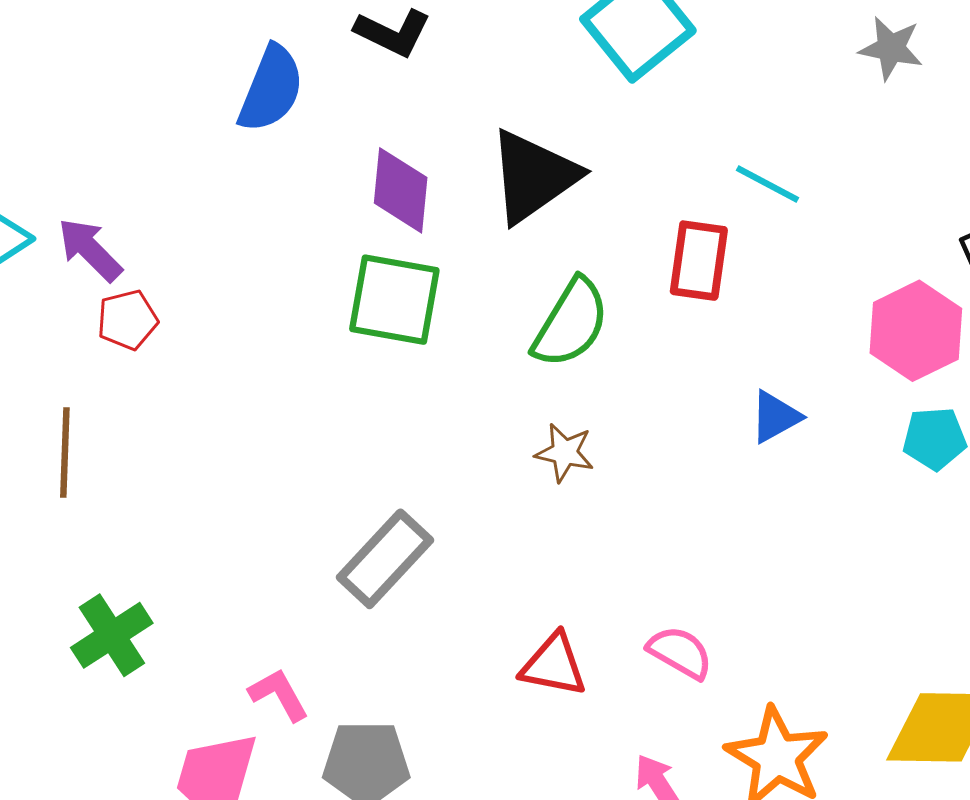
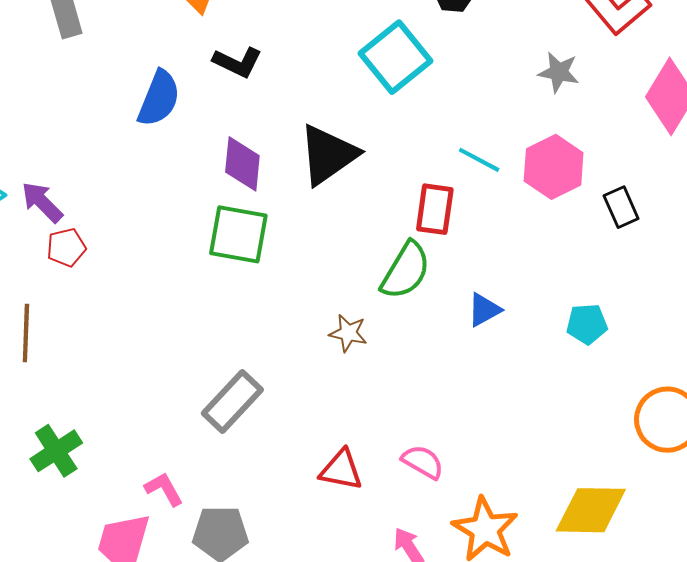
green semicircle: (571, 323) -> (406, 271), moved
pink hexagon: (916, 331) -> (554, 167), moved

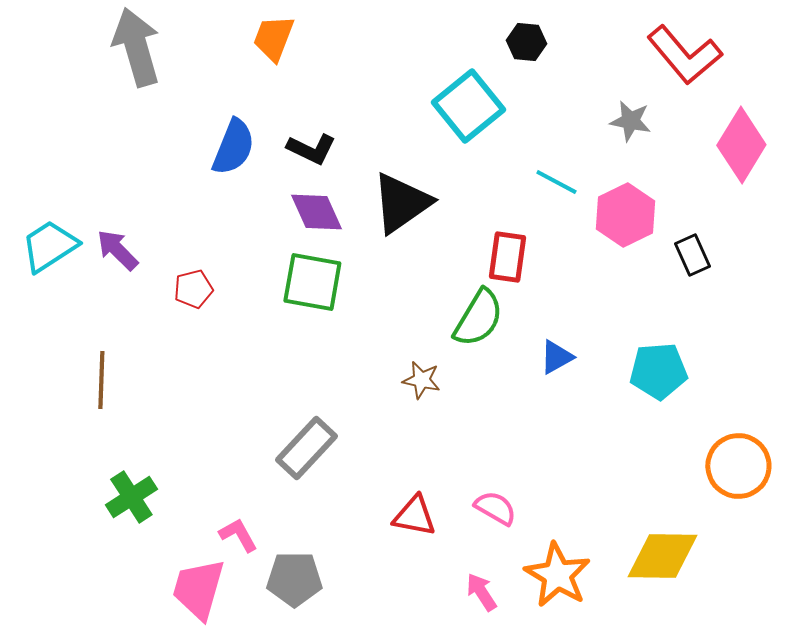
black L-shape: (237, 62) -> (311, 149), moved
cyan line: (479, 160) -> (556, 182), moved
purple diamond: (242, 164) -> (316, 212), turned -30
red pentagon: (66, 247) -> (193, 289), moved
cyan pentagon: (587, 324) -> (658, 371), size x1.4

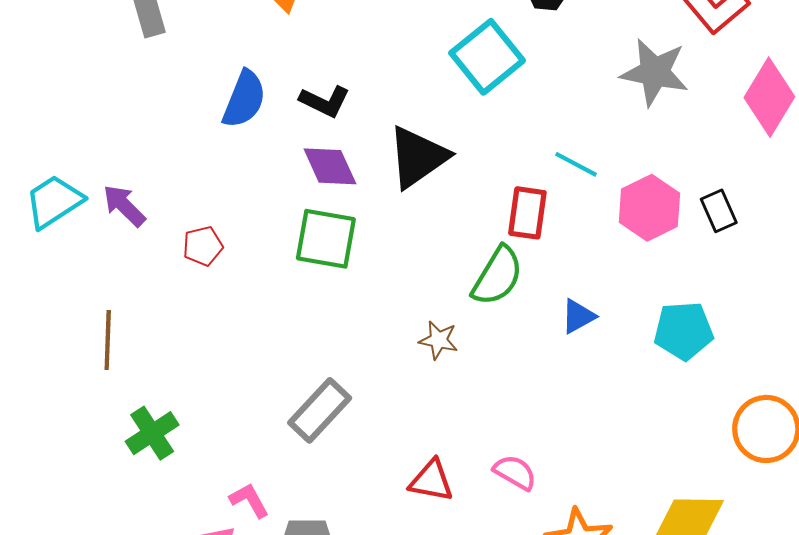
gray star: (630, 121) -> (655, 72), size x1.6
cyan line: (556, 182) -> (576, 164), moved
pink hexagon: (625, 215) -> (649, 208), moved
green cross: (131, 497) -> (152, 433), moved

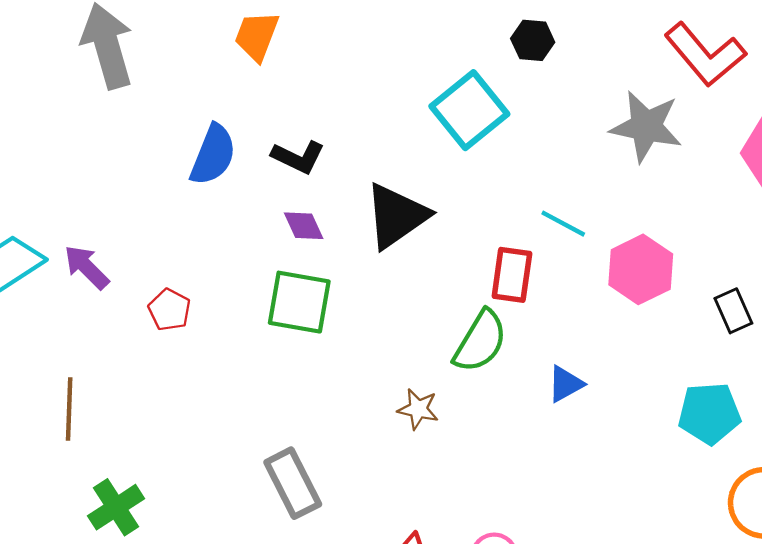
purple diamond: (330, 166) -> (304, 226), size x0.7
black rectangle: (719, 211) -> (733, 311), moved
red pentagon: (203, 246) -> (169, 310), turned -30
cyan pentagon: (684, 331) -> (709, 413), moved
gray rectangle: (320, 410) -> (293, 483), turned -70

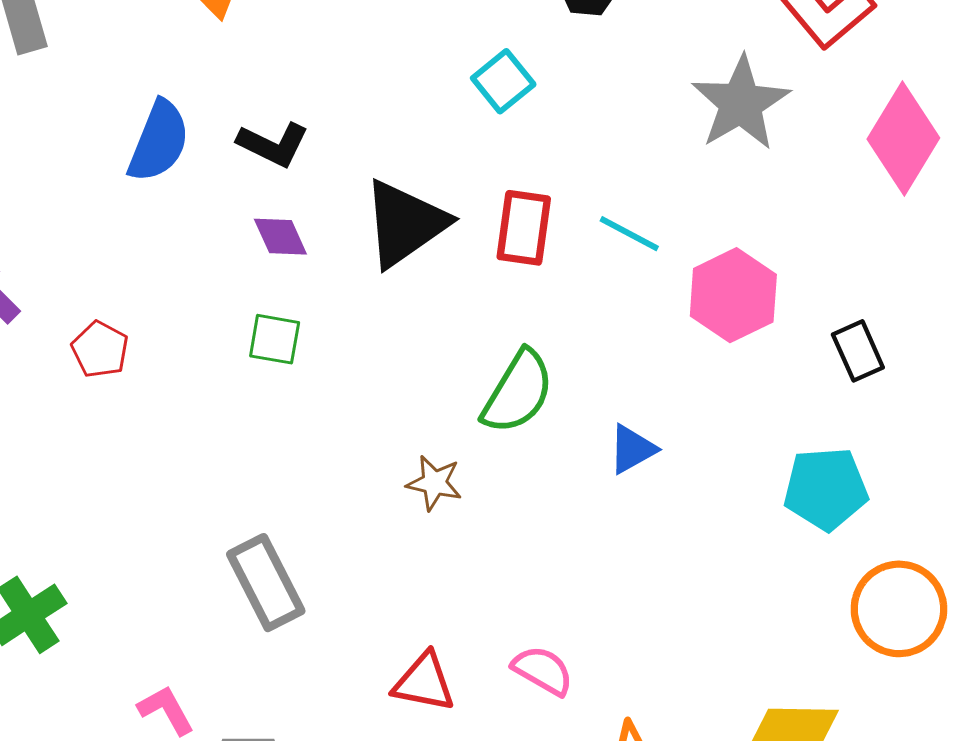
cyan square: (469, 110) -> (503, 81), size x0.6
gray star: (646, 126) -> (741, 103), turned 30
red rectangle: (512, 275) -> (524, 228), moved
green square: (299, 302) -> (275, 339), size x0.6

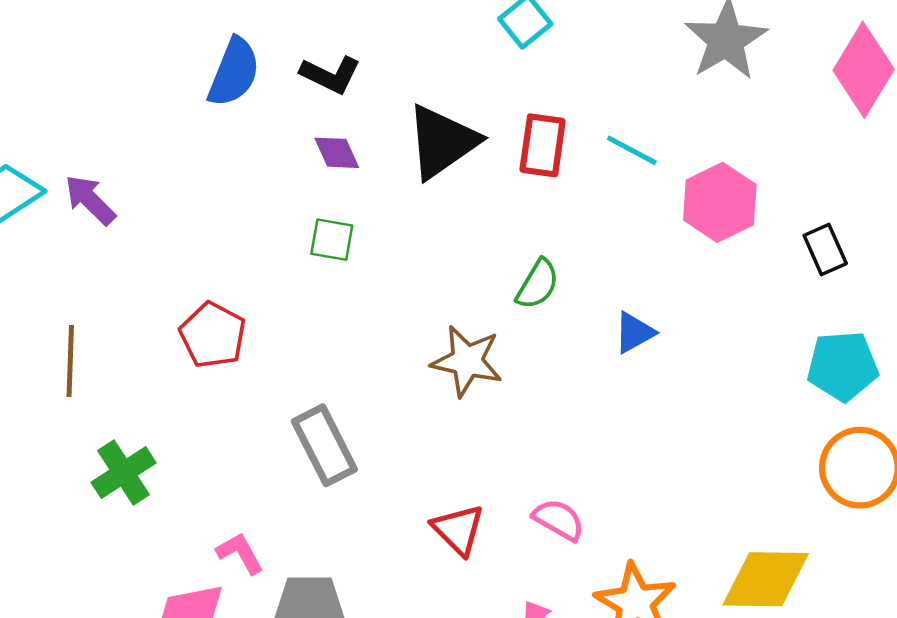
red pentagon: (100, 349) -> (213, 335), moved, size x1.4
green semicircle: (518, 392) -> (538, 284), size x0.7
brown star: (434, 483) -> (467, 361), size x1.5
cyan pentagon: (826, 489) -> (843, 366), moved
red triangle: (424, 682) -> (458, 530), turned 34

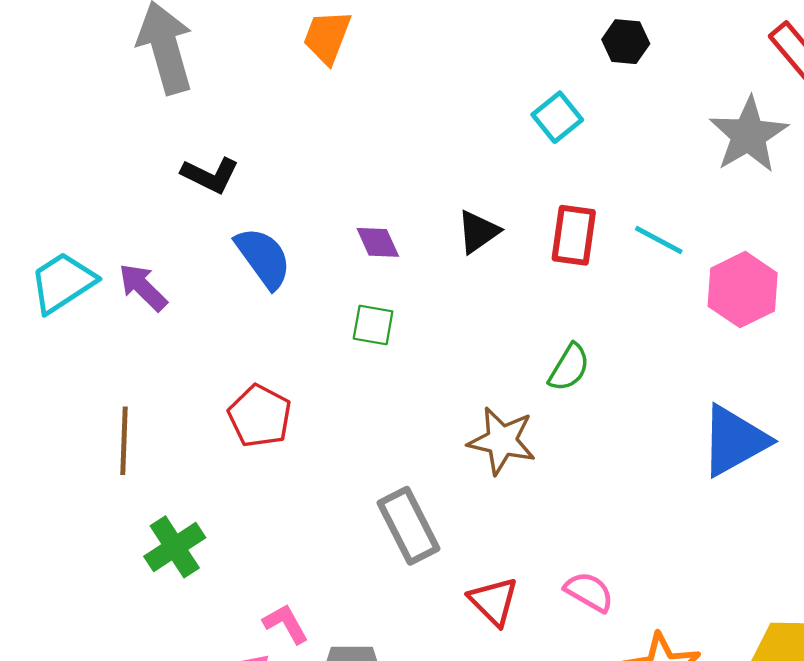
blue semicircle: (234, 72) -> (263, 258), moved, turned -58
black L-shape: (331, 75) -> (210, 175), moved
black triangle: (442, 142) -> (478, 232), size x0.6
blue triangle: (634, 333) -> (734, 441), moved, size x1.8
gray rectangle: (324, 445) -> (408, 526), moved

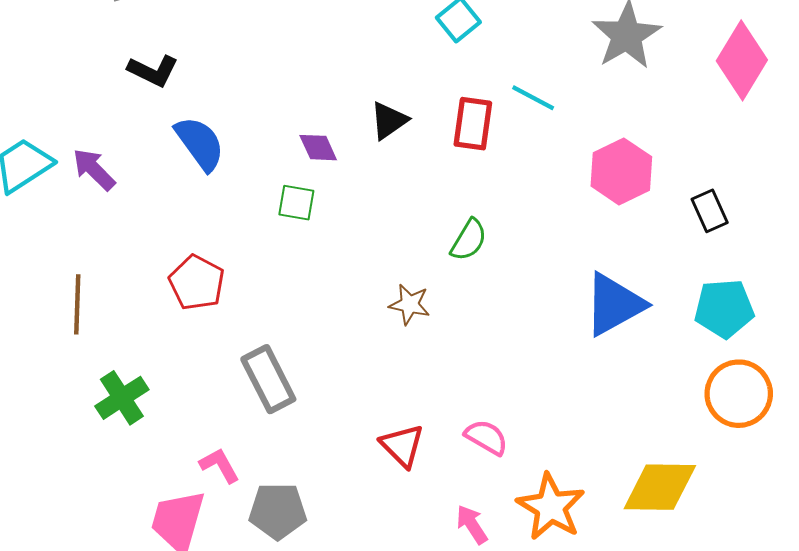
cyan line: (659, 240) -> (533, 98), moved
purple diamond: (378, 242) -> (318, 148), moved
brown star: (502, 441) -> (410, 304), size x0.7
gray rectangle: (408, 526) -> (268, 379), moved

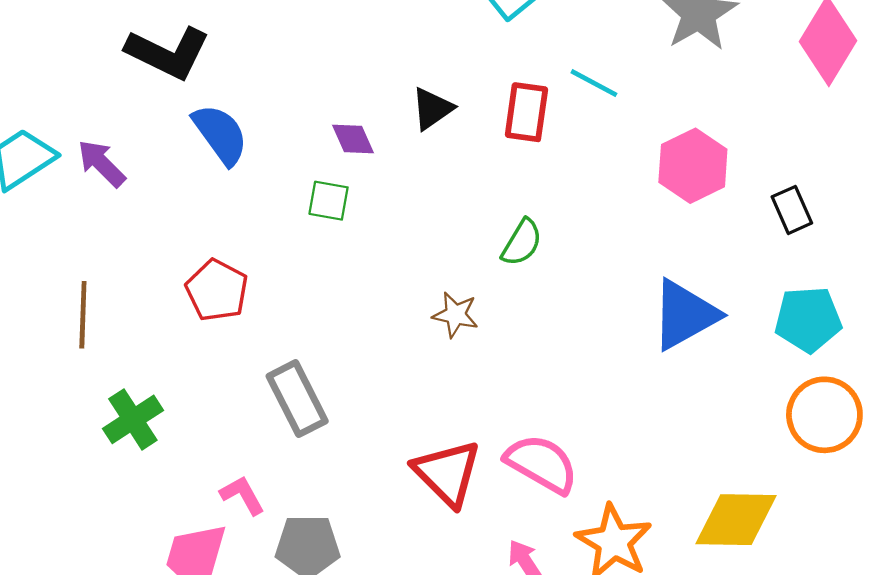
black L-shape: (153, 71) -> (168, 53), size x1.5
pink semicircle: (486, 437) -> (542, 464), size x1.5
red triangle: (402, 446) -> (447, 473), size x1.4

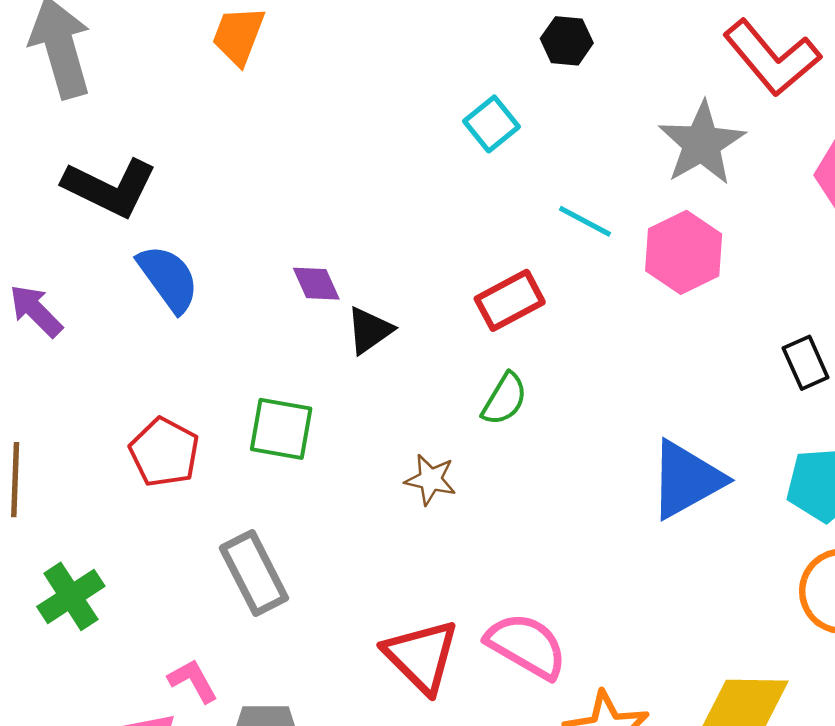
black triangle: (432, 109) -> (369, 330), moved
red rectangle: (526, 112) -> (510, 300), moved, turned 54
pink hexagon: (693, 166) -> (684, 252), moved
green square: (329, 201) -> (281, 429), moved, size x1.4

